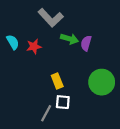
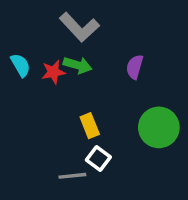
green arrow: (69, 39) -> (78, 65), moved
white square: (63, 102) -> (98, 159), turned 32
gray line: (46, 113) -> (72, 176), turned 56

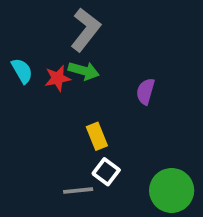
gray L-shape: (79, 27) -> (86, 30), turned -99
purple semicircle: (135, 67) -> (145, 91), moved
green circle: (159, 127) -> (172, 190), moved

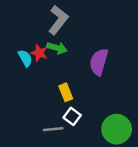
cyan semicircle: (22, 71) -> (25, 58), moved
red star: (58, 78) -> (39, 53), turned 30
purple semicircle: (145, 91) -> (99, 62), size x1.5

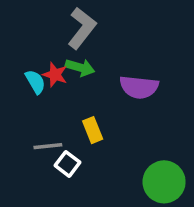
purple semicircle: (99, 62) -> (139, 87), turned -100
white square: (72, 116) -> (68, 164), moved
gray line: (53, 129) -> (48, 146), moved

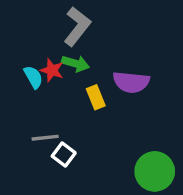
yellow rectangle: (93, 130) -> (96, 97), moved

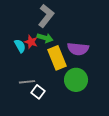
yellow rectangle: (96, 97) -> (57, 58), size x1.6
green circle: (155, 171) -> (76, 80), moved

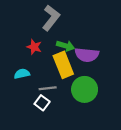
green arrow: (45, 38) -> (66, 46), moved
cyan semicircle: (20, 46) -> (22, 74), moved, turned -72
gray line: (27, 82) -> (48, 88), moved

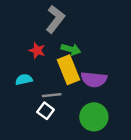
purple semicircle: (87, 55) -> (94, 79), moved
green circle: (85, 89) -> (94, 117), moved

